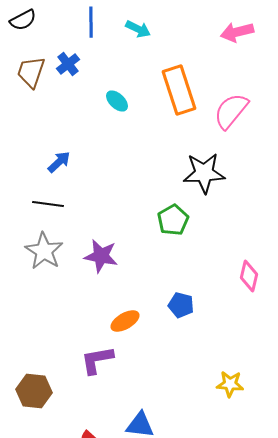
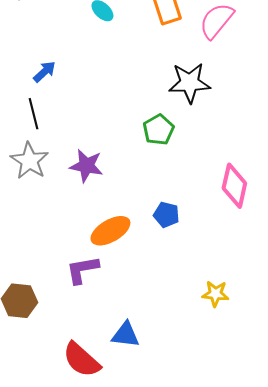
black line: (48, 204) -> (33, 114), turned 68
pink diamond: (249, 276) -> (234, 186), size x1.4
orange ellipse: (125, 321) -> (110, 231), size x1.4

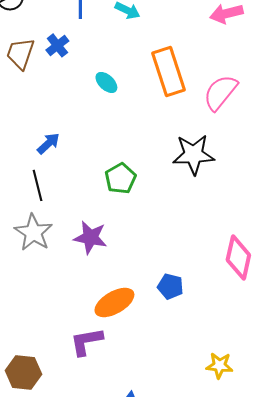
green pentagon: (158, 130) -> (120, 178), moved

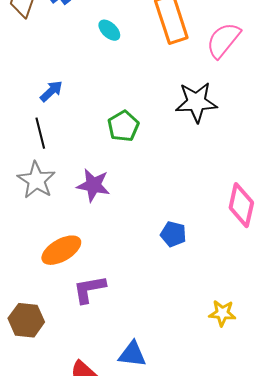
orange ellipse: (114, 302) -> (61, 250), moved

